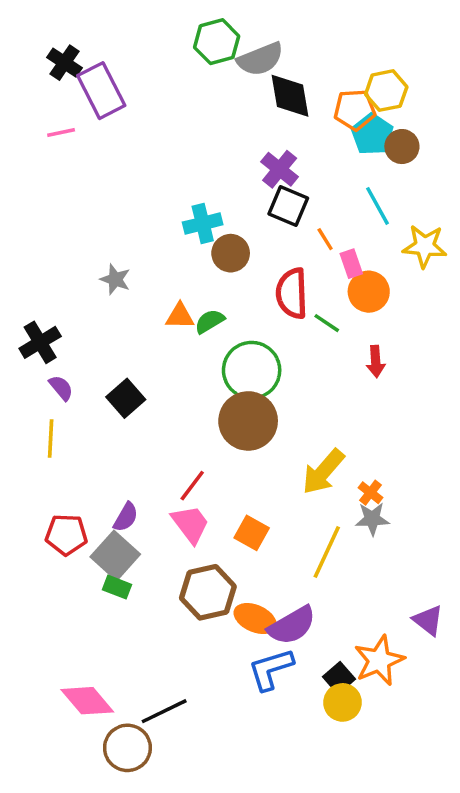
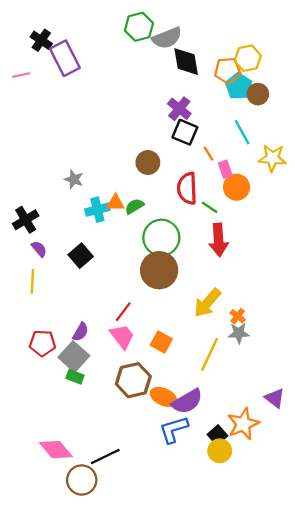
pink line: (61, 133) -> (21, 75), moved
cyan cross: (203, 223) -> (97, 210), moved
red arrow: (376, 362) -> (219, 240), moved, size x1.6

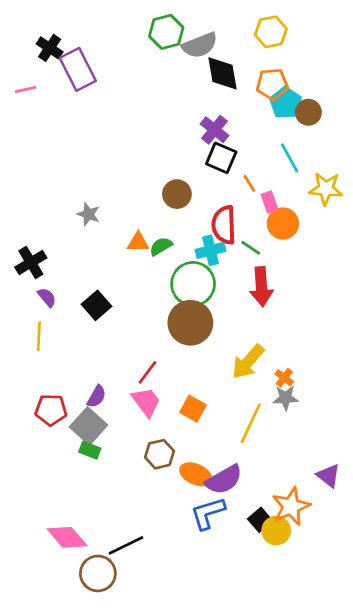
yellow hexagon: (248, 58) -> (271, 32), moved
cyan cross: (97, 210) -> (210, 250), moved
brown hexagon: (133, 380) -> (160, 454), size x0.7
yellow circle: (220, 451) -> (276, 531), moved

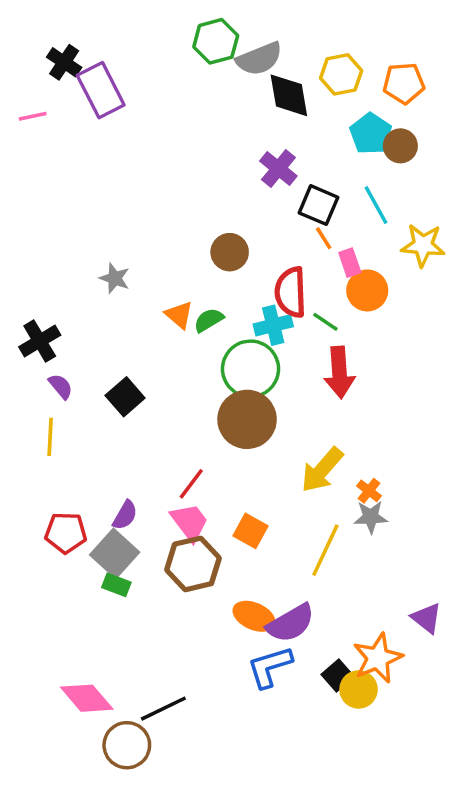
yellow hexagon: (271, 32) -> (341, 74), moved
orange pentagon: (272, 84) -> (404, 83), moved
black square: (221, 158) -> (318, 205), moved
orange triangle: (138, 242) -> (179, 315), turned 40
brown hexagon: (160, 454) -> (193, 564), moved, size x1.4

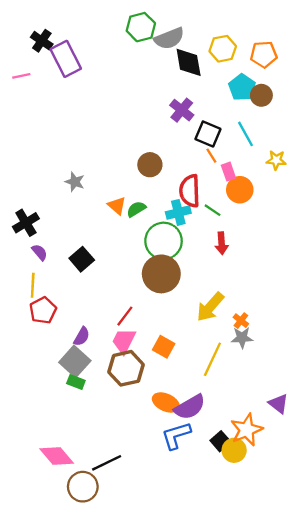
yellow star: (423, 245) -> (276, 160), size x0.7
red arrow: (339, 372) -> (222, 243), size x0.7
pink trapezoid: (190, 522) -> (124, 341), turned -116
red pentagon: (66, 533) -> (43, 310), moved, turned -30

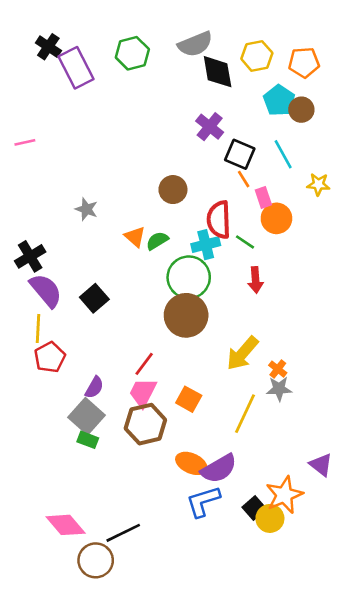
green hexagon: (141, 27) -> (132, 53), moved
pink line: (21, 76) -> (25, 142), moved
purple semicircle: (40, 252) -> (46, 290), size x1.8

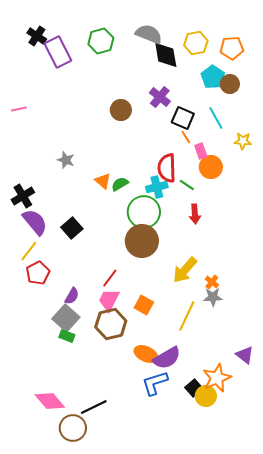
gray semicircle: (195, 44) -> (149, 34), turned -136
brown circle: (173, 190) -> (121, 110), moved
yellow line: (38, 328) -> (29, 251), turned 35

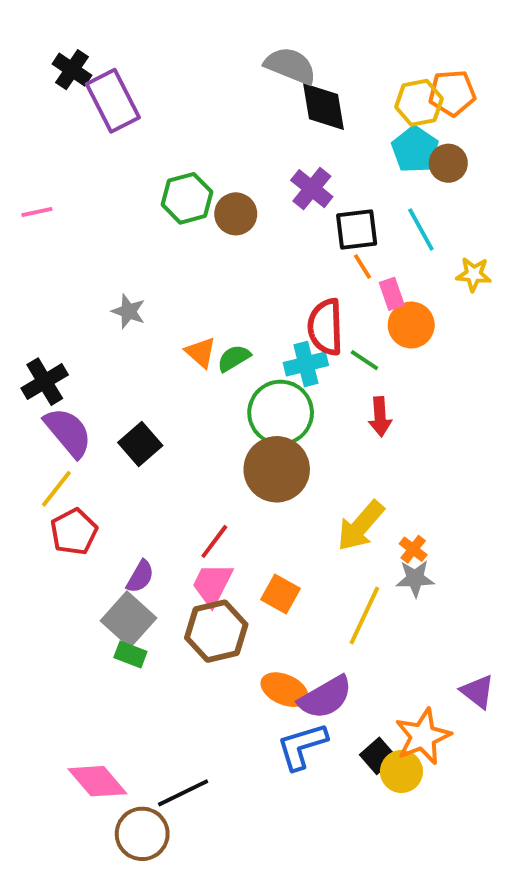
green hexagon: (101, 41) -> (187, 198), moved
yellow hexagon: (196, 43) -> (419, 103), moved
black square: (183, 118) -> (357, 229), turned -30

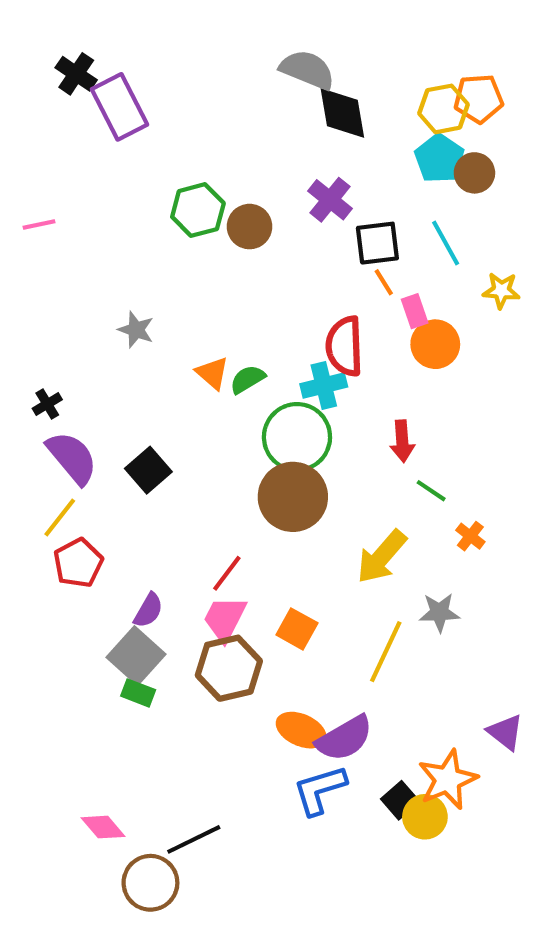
green line: (364, 360) -> (431, 491), moved
black cross: (45, 382) -> (47, 404), size x0.6
orange cross: (413, 549) -> (470, 536), moved
pink diamond: (97, 781) -> (103, 827), size x0.7

